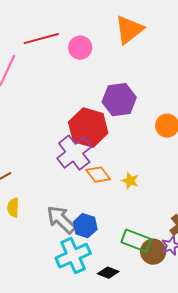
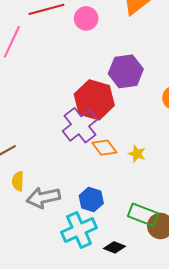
gray arrow: (61, 220) -> (43, 197), moved, turned -56

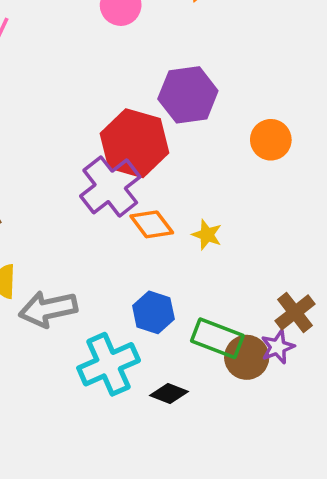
blue hexagon: (91, 200) -> (153, 312), moved

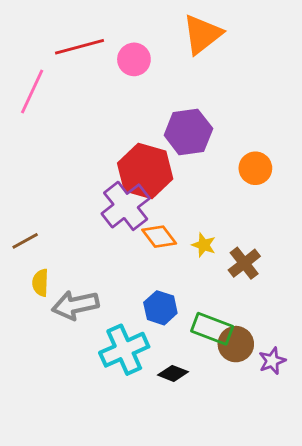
brown cross: (295, 312) -> (244, 263), moved
purple star: (278, 347) -> (272, 361), moved

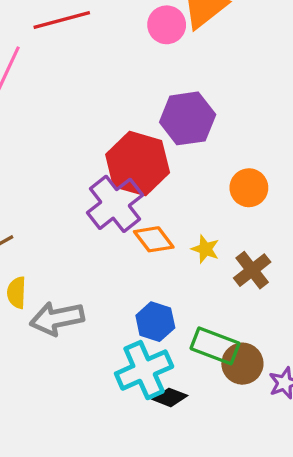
pink circle: (134, 59) -> (167, 25), moved
orange circle: (255, 168) -> (249, 188), moved
cyan cross: (124, 350) -> (144, 370), moved

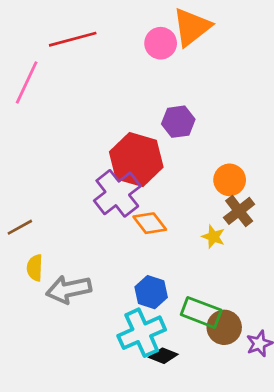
purple hexagon: (188, 118) -> (178, 122), size x0.7
yellow star: (205, 249) -> (213, 237), moved
brown cross: (252, 270) -> (239, 211), moved

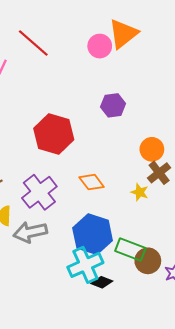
red line: (73, 39) -> (33, 43), turned 56
red hexagon: (136, 160) -> (54, 134), moved
purple cross: (117, 193) -> (39, 192), moved
blue hexagon: (151, 292) -> (93, 234), size x1.6

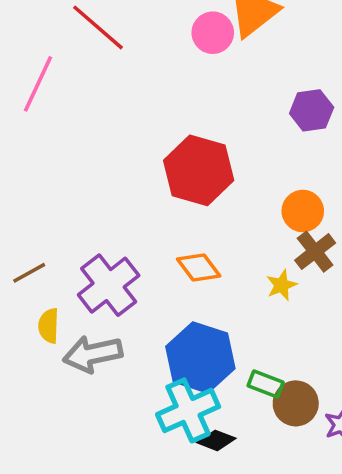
purple hexagon: (113, 105) -> (312, 110), moved
red hexagon: (54, 134) -> (199, 170), moved
yellow star: (140, 192) -> (282, 285), turned 30
green rectangle: (130, 250) -> (266, 384), size x0.7

